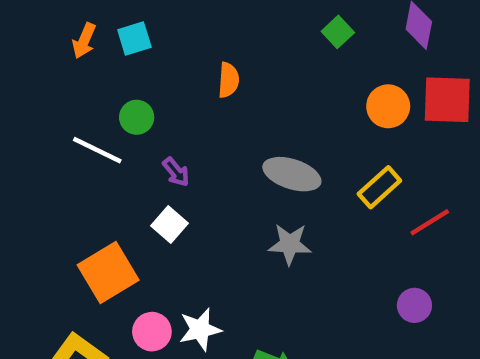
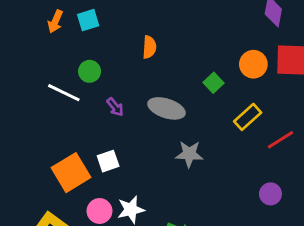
green square: (338, 32) -> (213, 83), moved
gray ellipse: (292, 174) -> (166, 108), moved
white square: (169, 224) -> (108, 161), moved, turned 30

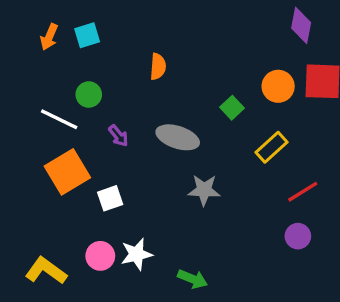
red line: (280, 140) -> (303, 192), moved
orange square: (71, 173) -> (67, 172), moved

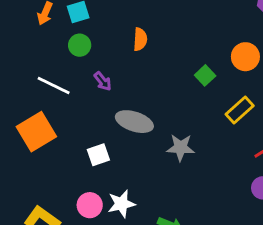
green circle: (89, 95) -> (80, 45), moved
purple arrow: (118, 136) -> (103, 81), moved
gray ellipse: (178, 137) -> (134, 122), moved
orange square: (67, 172) -> (36, 132), moved

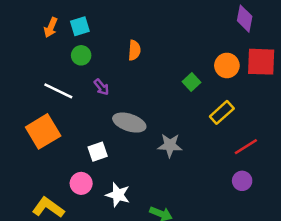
white star: (121, 204) -> (118, 195), turned 30
pink circle: (90, 205) -> (81, 183), moved

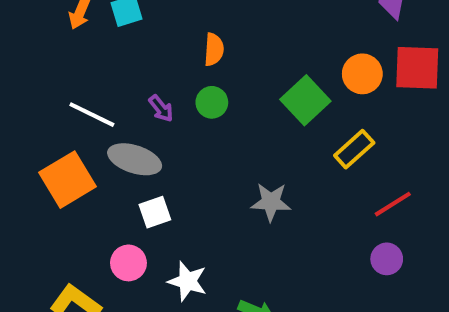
green circle: (81, 55) -> (212, 102), moved
green square: (191, 82) -> (305, 100), size x1.6
gray ellipse: (129, 123) -> (135, 159), moved

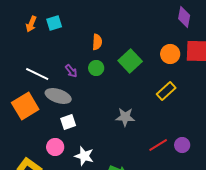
green square: (305, 100) -> (130, 61), moved
red line: (393, 204) -> (158, 145), moved

